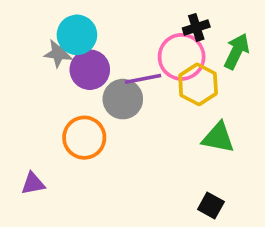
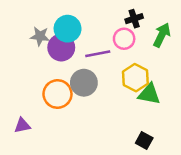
cyan circle: (77, 35) -> (68, 29), moved
pink circle: (182, 57) -> (124, 39), size x0.7
yellow hexagon: (198, 84) -> (135, 78), moved
gray circle: (123, 99) -> (84, 83), moved

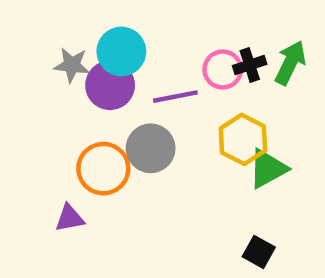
black cross: (134, 19) -> (250, 65), moved
green triangle: (149, 94) -> (268, 169), turned -40
purple triangle: (22, 125) -> (70, 218), moved

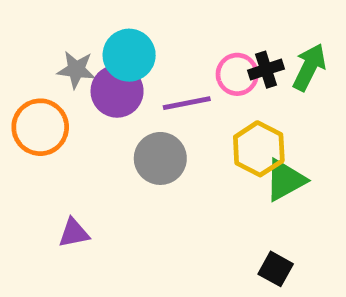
orange circle: (103, 169) -> (40, 127), moved

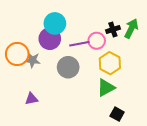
gray star: (76, 70) -> (32, 60), moved
pink circle: (237, 74) -> (97, 41), moved
green triangle: (285, 180) -> (106, 88), moved

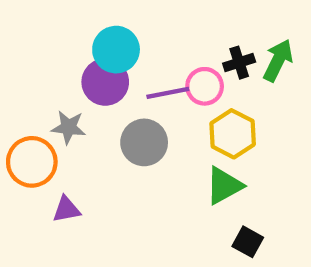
orange circle: (17, 54) -> (32, 162), moved

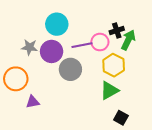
green arrow: (278, 60) -> (128, 40), moved
purple circle: (105, 82) -> (52, 51), moved
gray star: (69, 127) -> (29, 47), moved

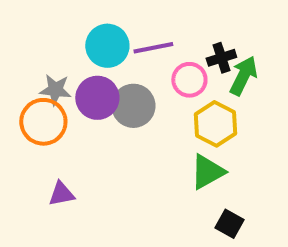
purple line: (82, 45) -> (153, 48), moved
gray circle: (70, 69) -> (133, 106), moved
orange circle: (16, 79) -> (43, 122), moved

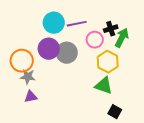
gray star: (55, 90) -> (28, 77), moved
green triangle: (207, 172) -> (104, 86), turned 48

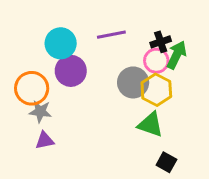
cyan circle: (54, 23) -> (61, 43), moved
pink circle: (95, 40) -> (156, 61), moved
gray circle: (67, 53) -> (133, 82), moved

